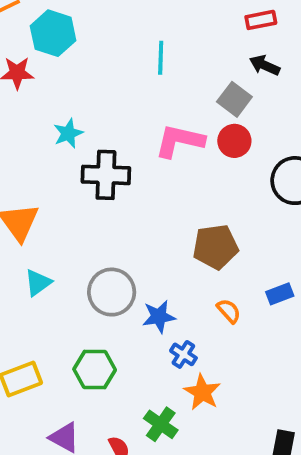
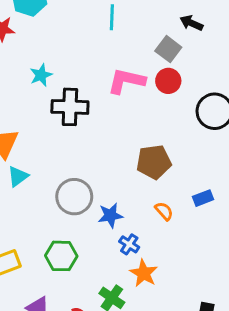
cyan triangle: (38, 283) -> (18, 176), moved

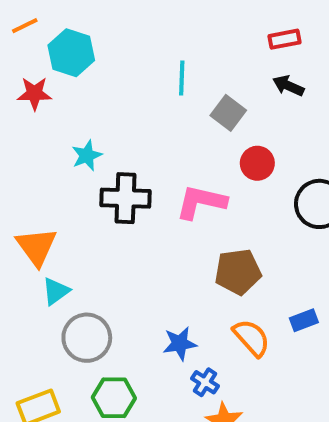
gray square: (168, 49) -> (228, 113), moved
pink L-shape: (126, 81) -> (201, 202), moved
gray circle: (74, 197) -> (87, 338), moved
orange semicircle: (164, 211) -> (252, 338), size x1.5

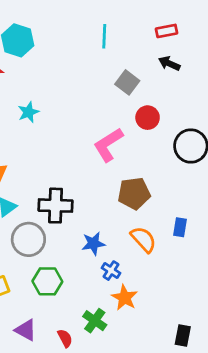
cyan line: (182, 78) -> (104, 36), moved
black cross: (126, 198) -> (56, 206), moved
pink L-shape: (201, 202) -> (108, 145), turned -45
blue rectangle: (304, 320) -> (180, 227), turned -60

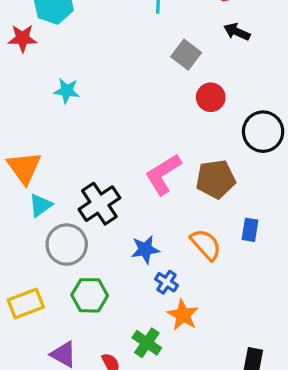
cyan star: (28, 112) -> (67, 91), turned 30
pink L-shape: (108, 145) -> (163, 174), moved
brown pentagon: (134, 193) -> (216, 179), moved
black cross: (56, 206) -> (99, 204), turned -36

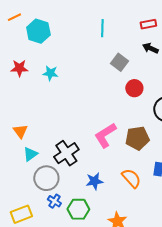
red star: (22, 38) -> (19, 68), moved
cyan star: (67, 91) -> (50, 73), moved
orange triangle: (24, 168) -> (20, 131), size x0.7
blue cross: (167, 282) -> (54, 201), moved
green hexagon: (90, 295) -> (78, 209), moved

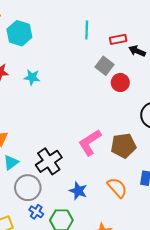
red rectangle: (148, 24) -> (118, 39), moved
red circle: (134, 88) -> (120, 83), moved
blue star: (94, 181) -> (78, 191), turned 30

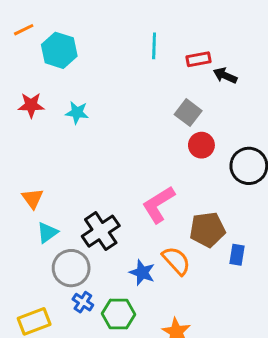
gray square: (105, 66) -> (188, 113), moved
red circle: (120, 83) -> (201, 145), moved
brown pentagon: (123, 146) -> (207, 230), moved
orange semicircle: (117, 188) -> (176, 261), moved

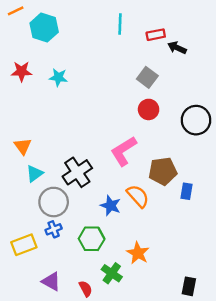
red circle: (201, 145) -> (149, 109), moved
blue cross: (83, 302) -> (54, 229), moved, turned 35

